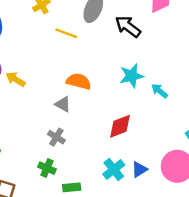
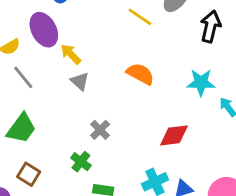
black arrow: (128, 26) -> (211, 26), turned 52
gray triangle: (63, 104) -> (80, 81), moved

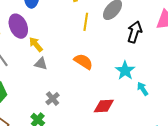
yellow line: (140, 17) -> (86, 22), turned 60
gray triangle: (80, 81) -> (41, 64), turned -32
cyan star: (201, 82) -> (125, 70), turned 30

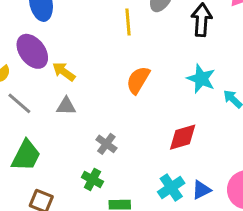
orange semicircle: (83, 62) -> (138, 80), turned -78
gray triangle: (41, 64) -> (66, 106), moved

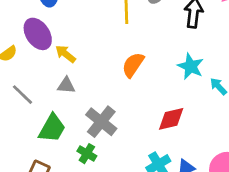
gray line: (19, 103) -> (23, 95), moved
gray cross: (106, 144) -> (101, 122), size x1.6
green trapezoid: (26, 156) -> (52, 128), moved

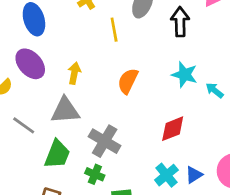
yellow arrow: (66, 54) -> (74, 73), moved, turned 70
gray triangle: (66, 85) -> (65, 110), size x1.6

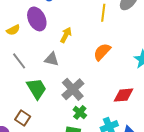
gray triangle: (65, 110) -> (52, 59), size x0.7
green trapezoid: (57, 154) -> (37, 89), turned -70
green cross: (95, 174) -> (80, 112), moved

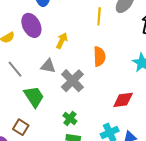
orange semicircle: (102, 52) -> (99, 57), turned 138
gray cross: (73, 89) -> (72, 81), moved
green cross: (80, 112) -> (70, 118), moved

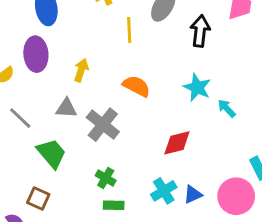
purple ellipse: (31, 25) -> (36, 54), turned 30
orange semicircle: (99, 57) -> (136, 86), turned -54

